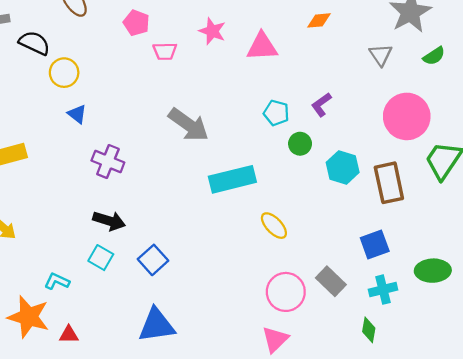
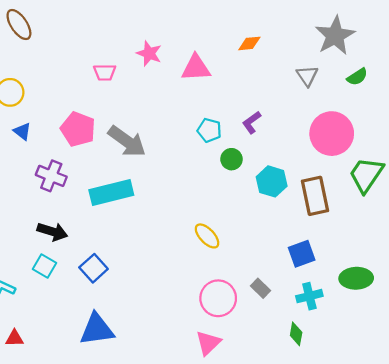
pink pentagon: (136, 23) -> (78, 129), moved, size x1.4
cyan rectangle: (232, 179) -> (111, 193), moved
gray rectangle: (331, 281) -> (260, 288), size x0.7

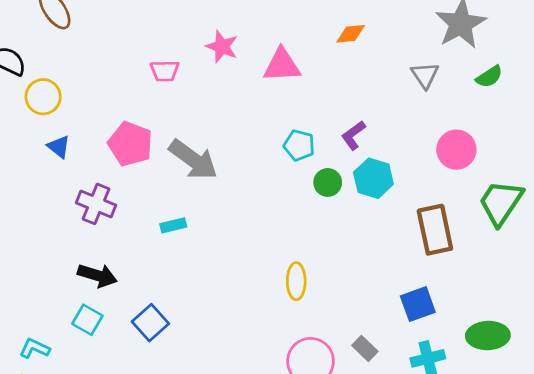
pink circle: (332, 134) -> (456, 150), size x0.7
cyan hexagon: (272, 181) -> (373, 178), moved
cyan rectangle: (111, 193) -> (173, 225), size x0.5
yellow ellipse: (207, 236) -> (296, 281), turned 44

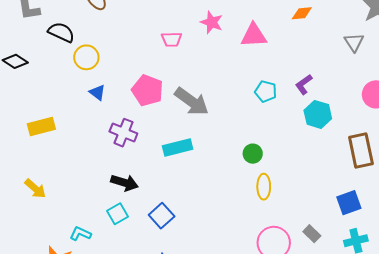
green circle: (328, 182) -> (253, 154), moved
cyan rectangle: (173, 225) -> (178, 148), size x1.6
cyan square: (87, 320) -> (117, 214), turned 30

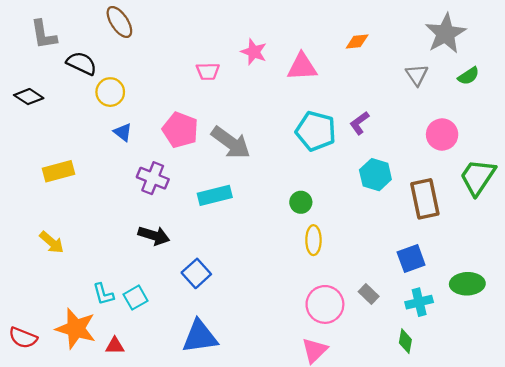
cyan pentagon: (266, 91) -> (316, 131), size x1.6
cyan hexagon: (318, 114) -> (375, 175), moved
cyan square: (117, 214) -> (135, 298), moved
cyan L-shape: (80, 234) -> (103, 294), turned -130

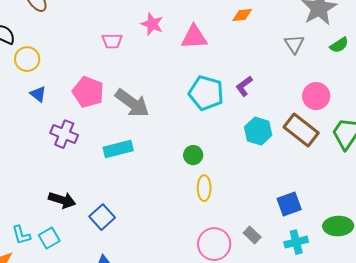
brown rectangle: (425, 199) -> (301, 130), moved, turned -40
black arrow: (154, 236) -> (62, 200), moved

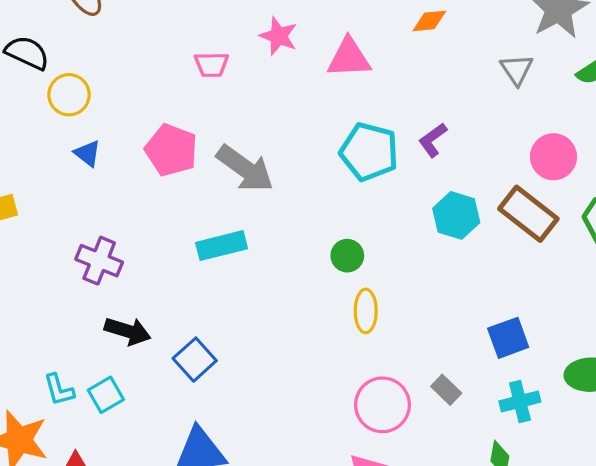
purple cross: (64, 134) -> (99, 261), moved

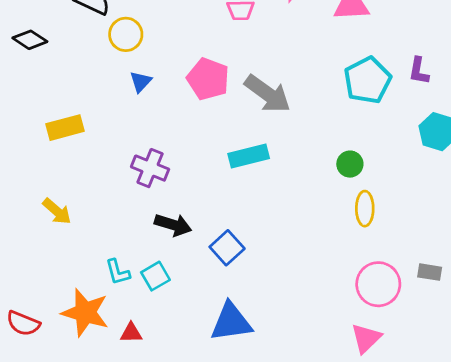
purple L-shape: (433, 140) -> (419, 71), turned -44
cyan pentagon: (369, 152) -> (367, 80), turned 30
blue triangle: (87, 153) -> (141, 82), turned 35
gray rectangle: (446, 390) -> (430, 272), turned -35

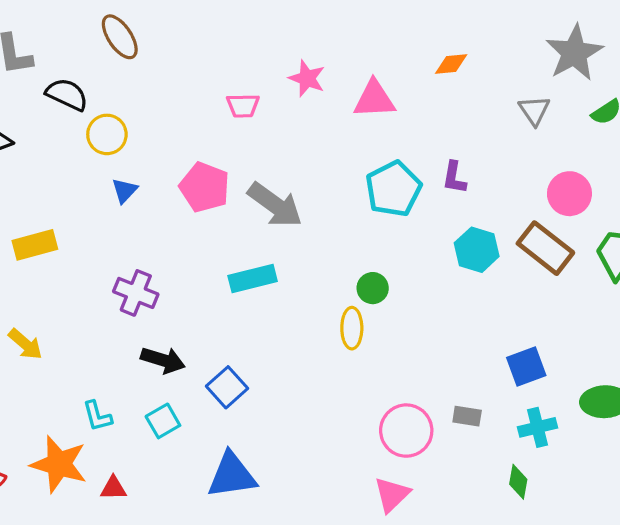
yellow ellipse: (365, 209) -> (352, 328), moved
cyan square: (155, 276) -> (163, 421), moved

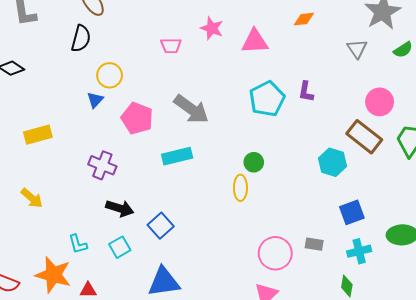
black semicircle: (67, 94) -> (81, 38), moved, turned 80
yellow circle: (107, 134) -> (110, 75), moved
pink pentagon: (205, 187) -> (137, 118), moved
cyan hexagon: (477, 250) -> (333, 162), moved

